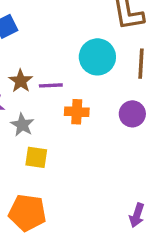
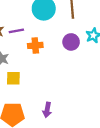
purple arrow: (137, 215) -> (47, 110), moved

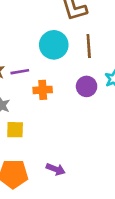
purple arrow: (47, 110) -> (56, 169), turned -80

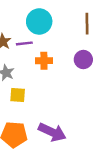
cyan circle: (54, 45) -> (39, 21), moved
purple arrow: (56, 169) -> (52, 132), size x1.6

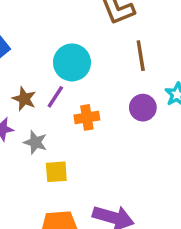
purple line: (24, 43) -> (55, 97), turned -42

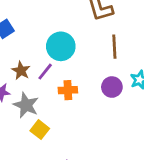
gray star: (35, 142) -> (26, 105), size x1.4
yellow square: (56, 172) -> (40, 130), turned 36

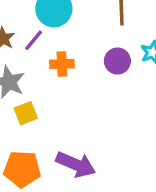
yellow square: (40, 130) -> (26, 113), turned 30

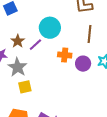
orange cross: (62, 64) -> (65, 55), moved

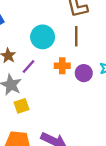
brown line: (89, 34) -> (76, 36), moved
purple line: (35, 45) -> (29, 66), moved

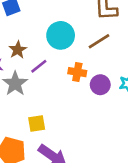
brown line: (76, 36) -> (99, 41), turned 48
yellow square: (22, 106) -> (37, 124), moved

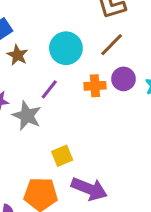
brown star: (18, 50) -> (17, 55), moved
purple circle: (100, 85) -> (124, 79), moved

